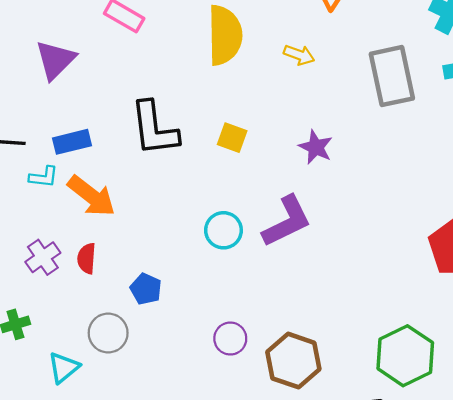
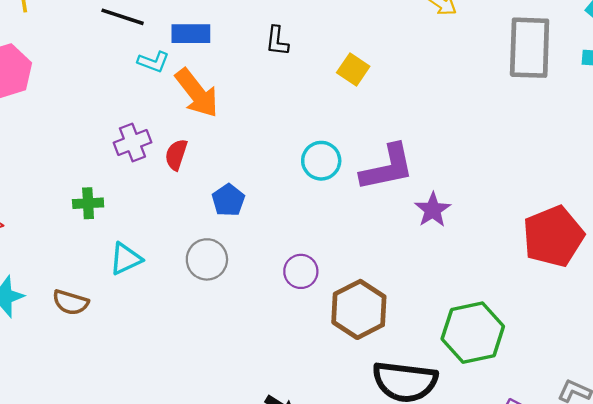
black L-shape: (154, 129) -> (277, 41), size x0.5
purple star: (316, 147) -> (433, 210), moved
gray circle: (108, 333) -> (207, 259), moved

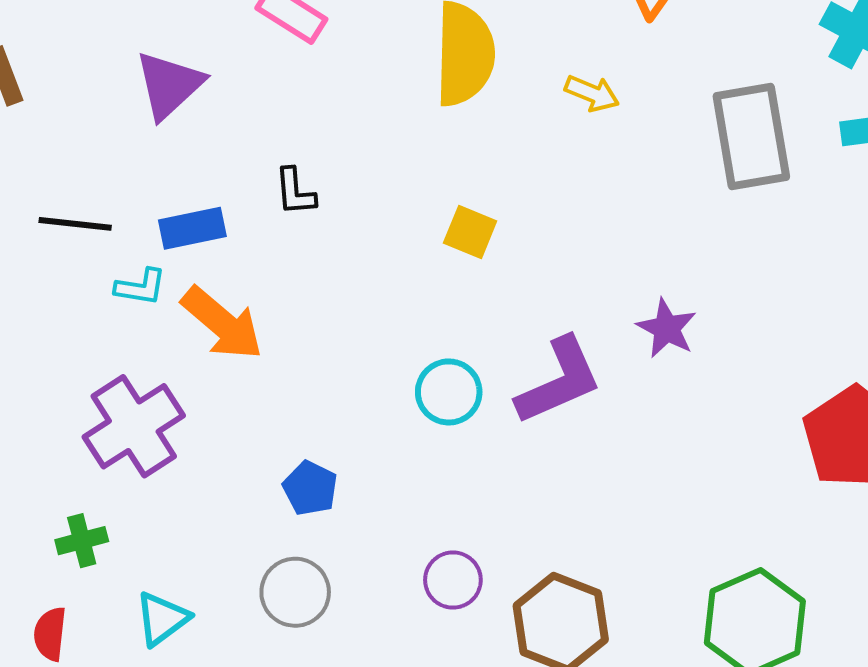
black L-shape: (277, 41) -> (295, 192), moved
purple cross: (132, 143) -> (134, 426), size x1.6
red semicircle: (176, 155) -> (50, 634), moved
purple star: (433, 210) -> (667, 328), moved

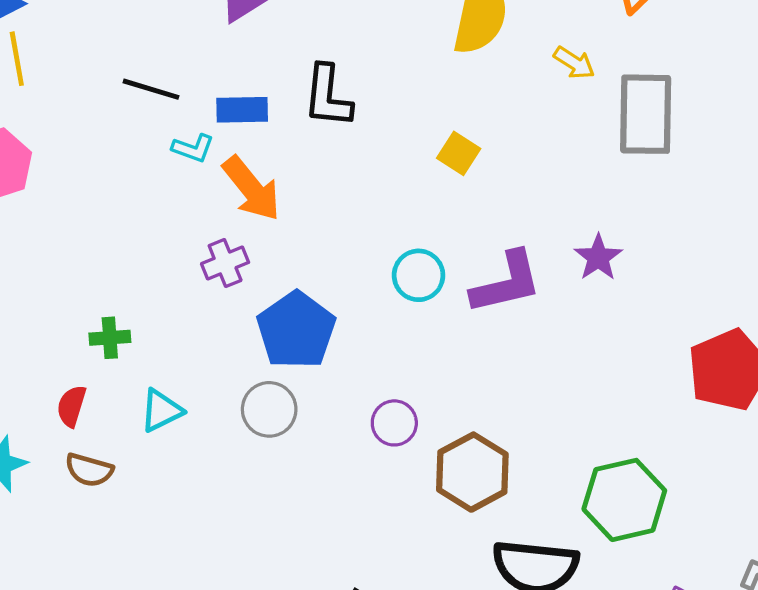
gray rectangle: (751, 137) -> (646, 114), moved
black L-shape: (295, 192) -> (328, 96), size x1.6
purple cross: (134, 426) -> (225, 263), moved, size x0.6
blue pentagon: (310, 488) -> (296, 330), size x1.8

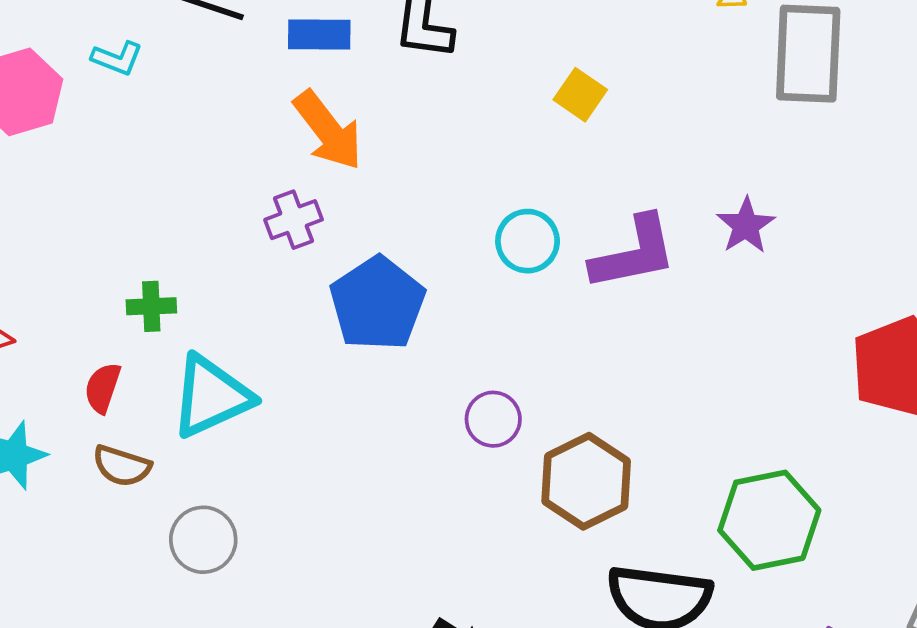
cyan L-shape: (193, 148) -> (117, 58), moved
gray circle: (269, 409) -> (203, 540), moved
cyan triangle: (161, 411) -> (211, 396), size x1.6

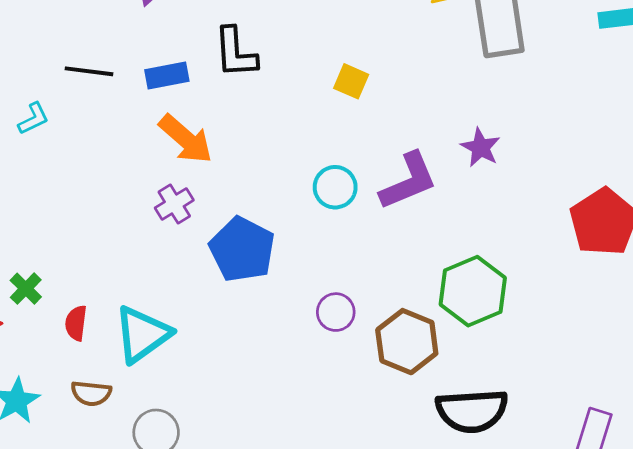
cyan L-shape: (117, 58) -> (33, 119), turned -36
green cross: (151, 306) -> (26, 289), moved, turned -32
red semicircle: (103, 388) -> (76, 323), moved
green hexagon: (769, 520) -> (473, 291), moved

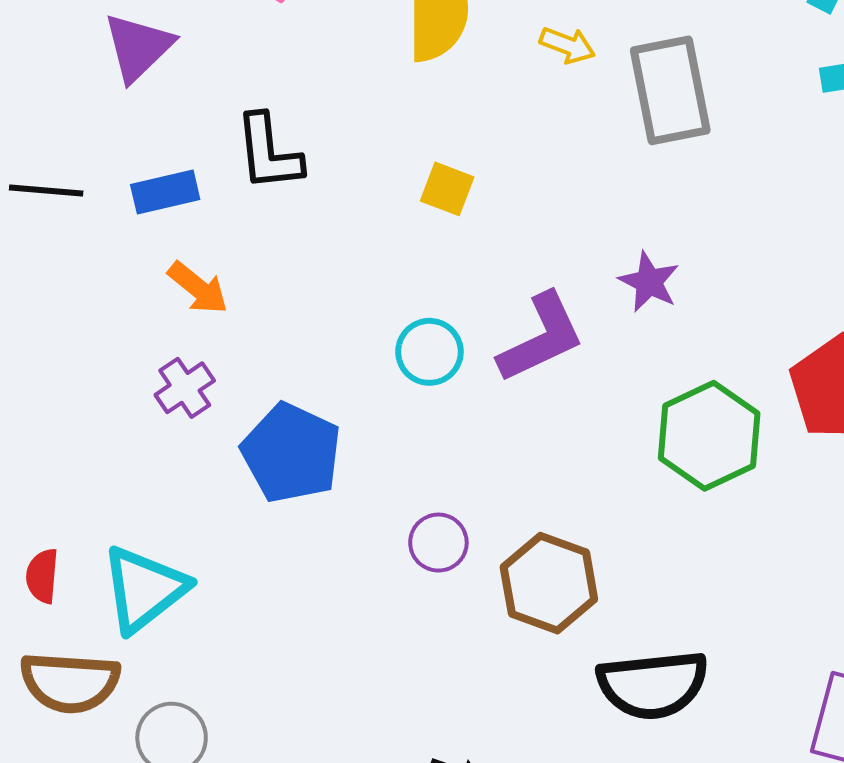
orange arrow: (186, 139) -> (198, 288), size x0.7
green hexagon: (473, 291) -> (709, 436), moved
brown semicircle: (91, 393) -> (70, 682), size x1.6

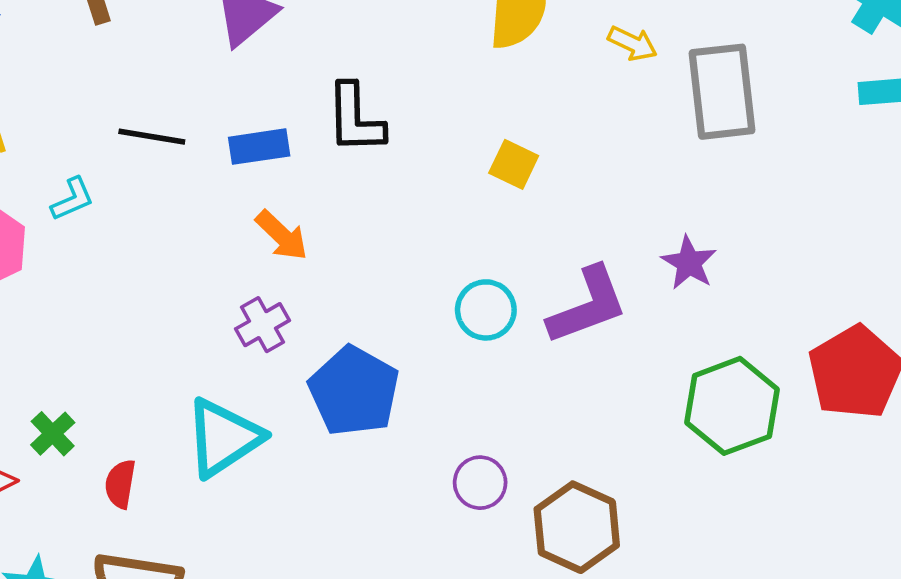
cyan triangle: (144, 589) -> (224, 438), moved

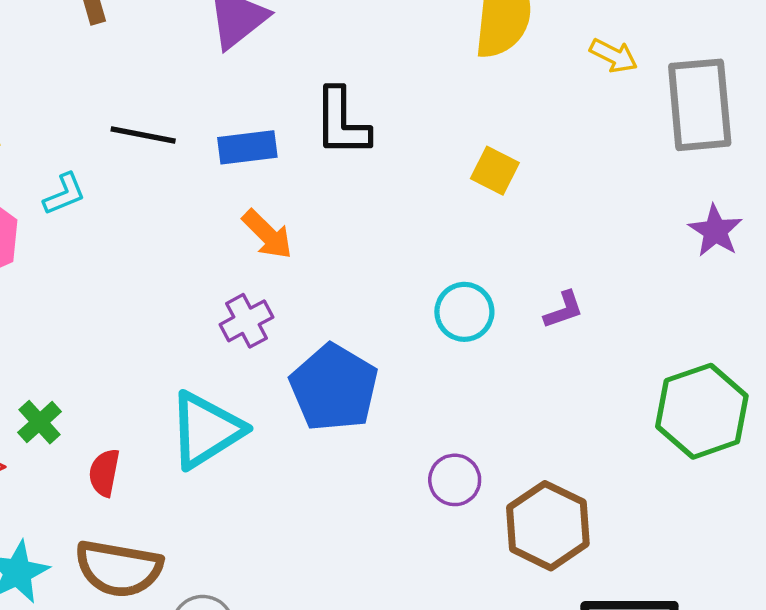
purple star: (689, 263) -> (715, 231), moved
purple L-shape: (588, 305) -> (564, 310), size x0.5

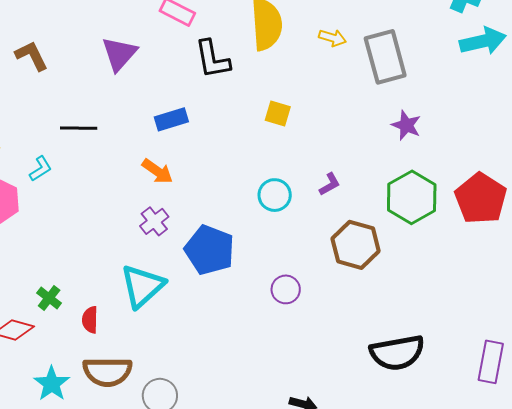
black L-shape: (342, 122) -> (212, 59), moved
blue rectangle: (247, 147) -> (171, 119), moved
green hexagon: (702, 411) -> (412, 197), moved
brown hexagon: (548, 526) -> (356, 245), moved

